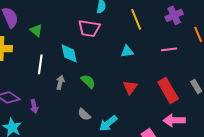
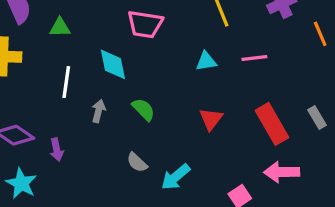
green triangle: (36, 30) -> (60, 27), turned -40
pink line: (169, 49) -> (254, 58), moved

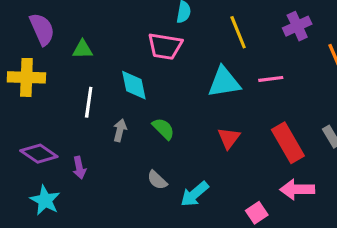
cyan triangle: (206, 61) -> (224, 82), size x1.6

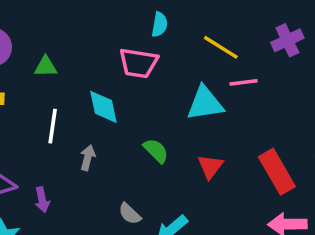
yellow line: (238, 32) -> (221, 47), turned -36
pink line: (271, 79) -> (244, 82), moved
green semicircle: (163, 129) -> (156, 151), moved

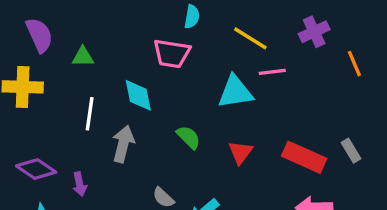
gray arrow: (88, 158) -> (123, 144), size x1.5
red rectangle: (277, 172) -> (304, 157), turned -36

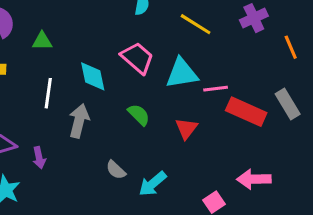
pink trapezoid: (172, 53) -> (137, 58), moved, turned -148
pink line: (272, 72) -> (216, 89), moved
gray rectangle: (351, 151) -> (288, 104), moved, size x1.4
red rectangle: (304, 157) -> (246, 112), moved

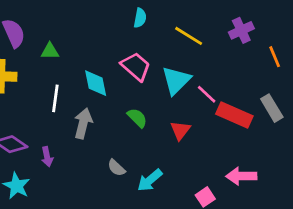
cyan triangle: (182, 73) -> (176, 80), turned -36
pink line: (216, 89) -> (207, 94), turned 50

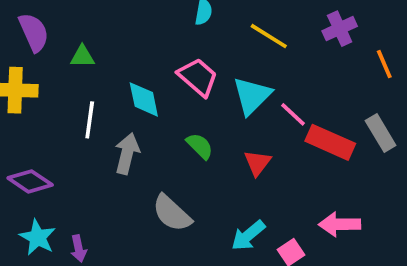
purple arrow: (47, 157) -> (79, 249), moved
gray semicircle: (116, 168) -> (172, 213), size x1.6
cyan arrow: (150, 180) -> (248, 236), moved

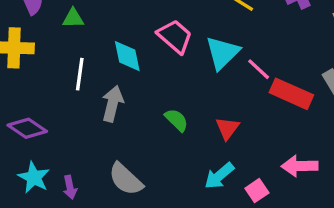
green semicircle: (200, 146) -> (177, 120), moved
red triangle: (258, 163) -> (227, 128), moved
gray semicircle: (172, 213) -> (126, 179), moved

